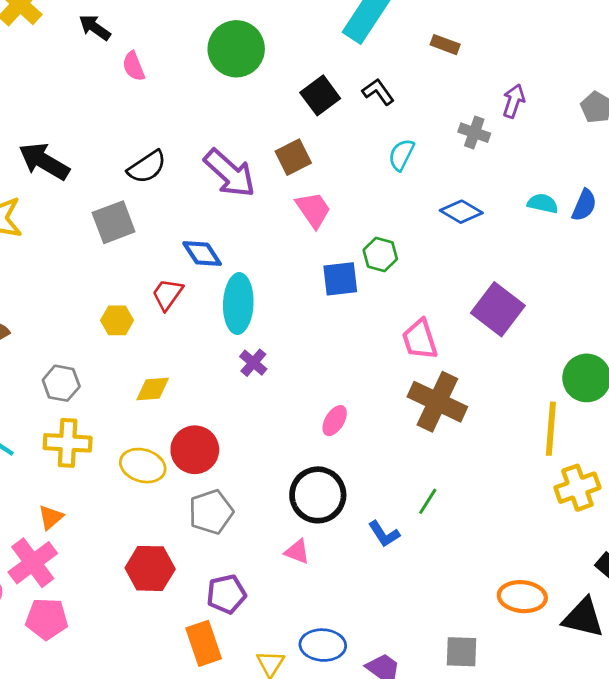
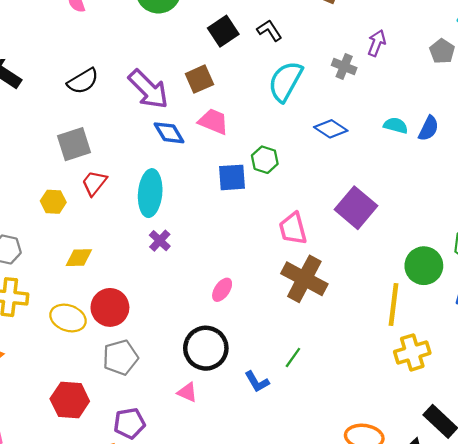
cyan semicircle: (401, 155) -> (285, 81), size x1.6
pink trapezoid: (313, 210) -> (213, 122), turned -36
gray square: (114, 222) -> (74, 144), moved
blue diamond: (202, 254) -> (169, 133), moved

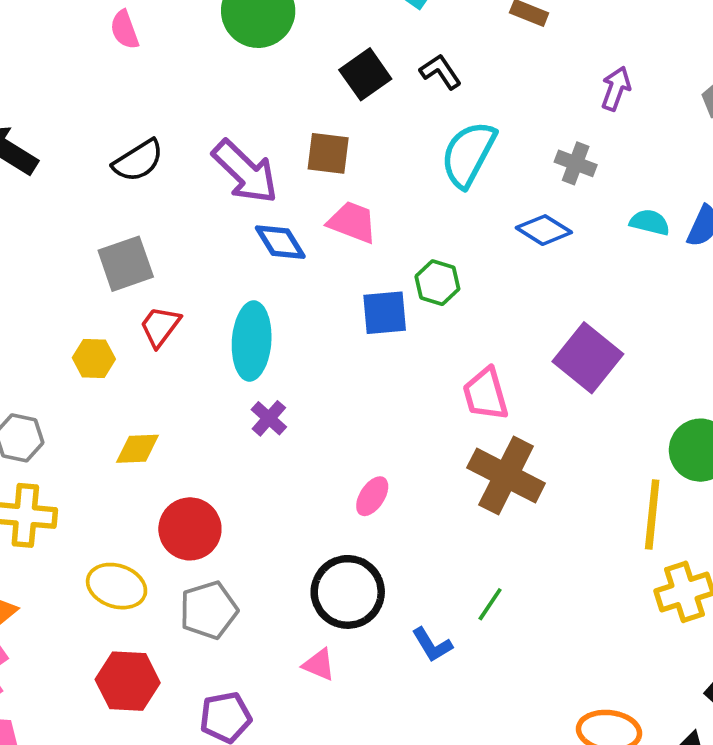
gray cross: (344, 67) -> (576, 163), moved
brown square: (199, 79) -> (328, 153), turned 32
yellow ellipse: (68, 318) -> (117, 586), moved

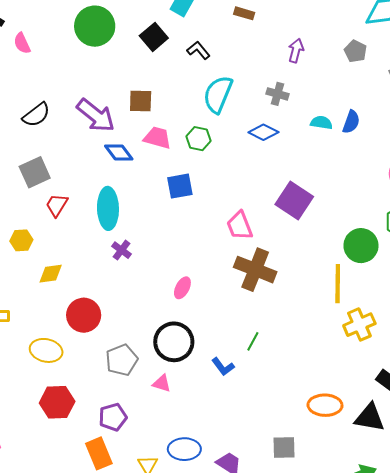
black square: (365, 74) -> (154, 37), moved
green hexagon: (437, 283) -> (198, 139), moved
yellow hexagon: (94, 358) -> (21, 240), moved
gray pentagon: (209, 610) -> (122, 360), moved

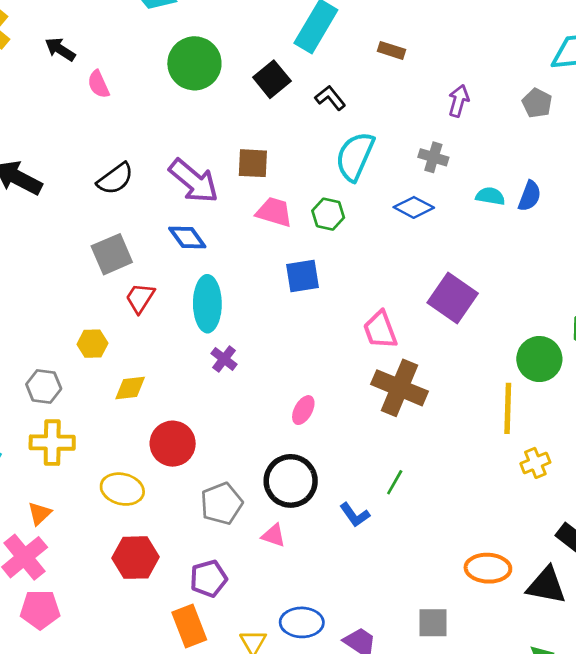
blue diamond: (119, 152) -> (187, 237), moved
yellow cross: (359, 325) -> (535, 463), size x0.7

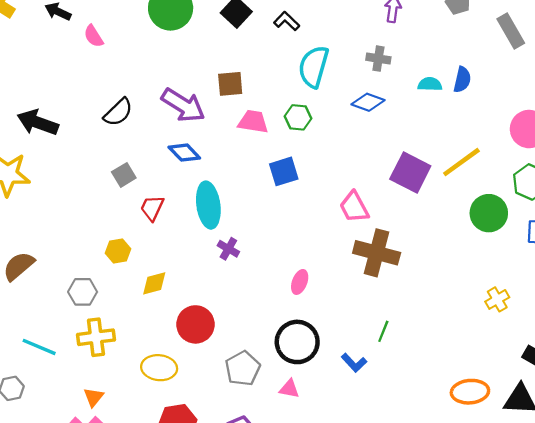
gray square: (112, 254) -> (124, 175), size x0.7
yellow line: (508, 408) -> (461, 162), moved, turned 60

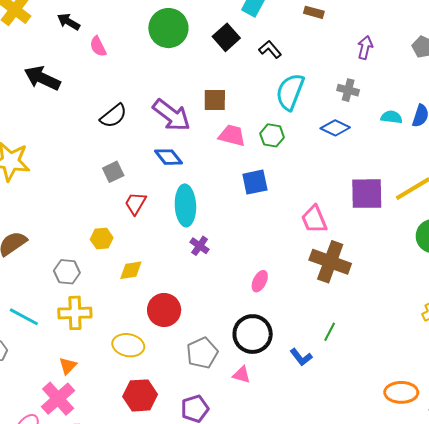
black arrow: (38, 122) -> (42, 78), moved
purple square: (410, 173) -> (367, 194), turned -33

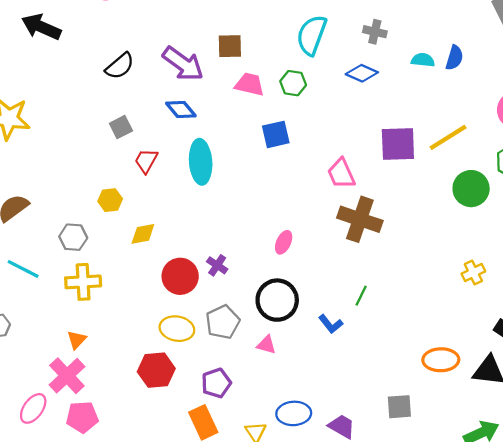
purple cross: (200, 246) -> (217, 265), moved
cyan line: (24, 317) -> (23, 269), moved
yellow ellipse: (128, 345) -> (177, 329), moved

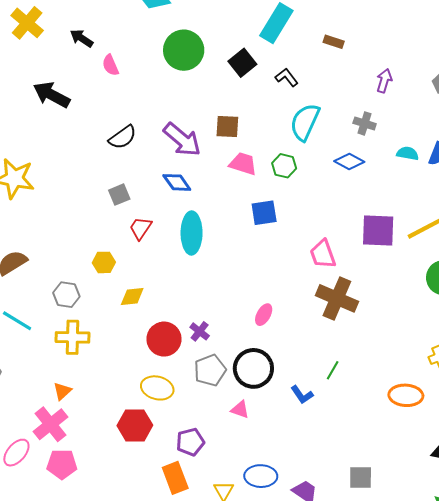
gray pentagon: (223, 322) -> (210, 370), moved
orange ellipse: (441, 360) -> (406, 395), moved

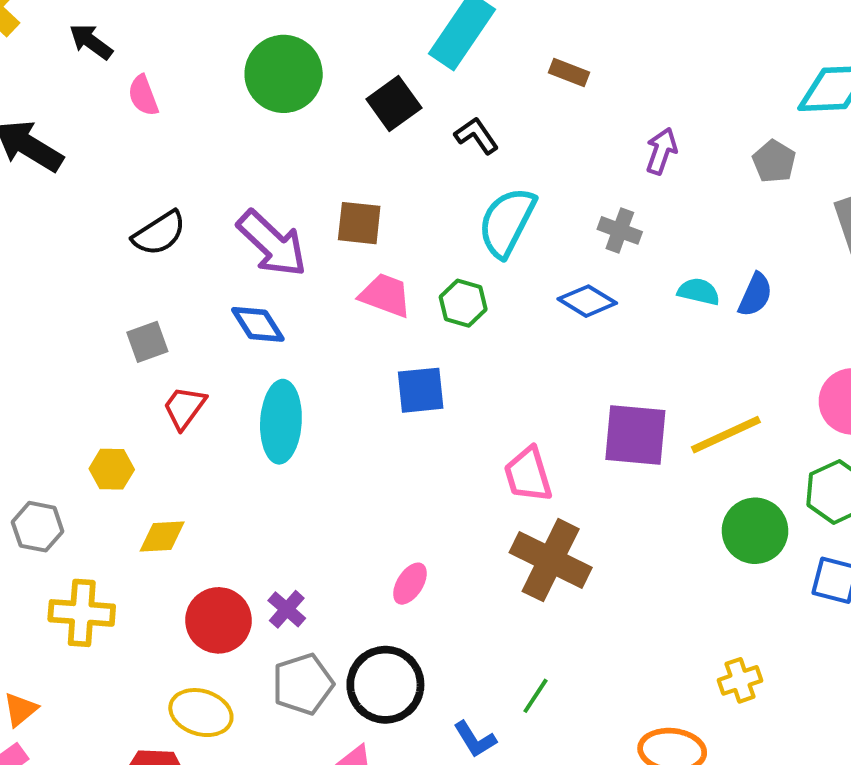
yellow cross: (72, 337) -> (82, 613), moved

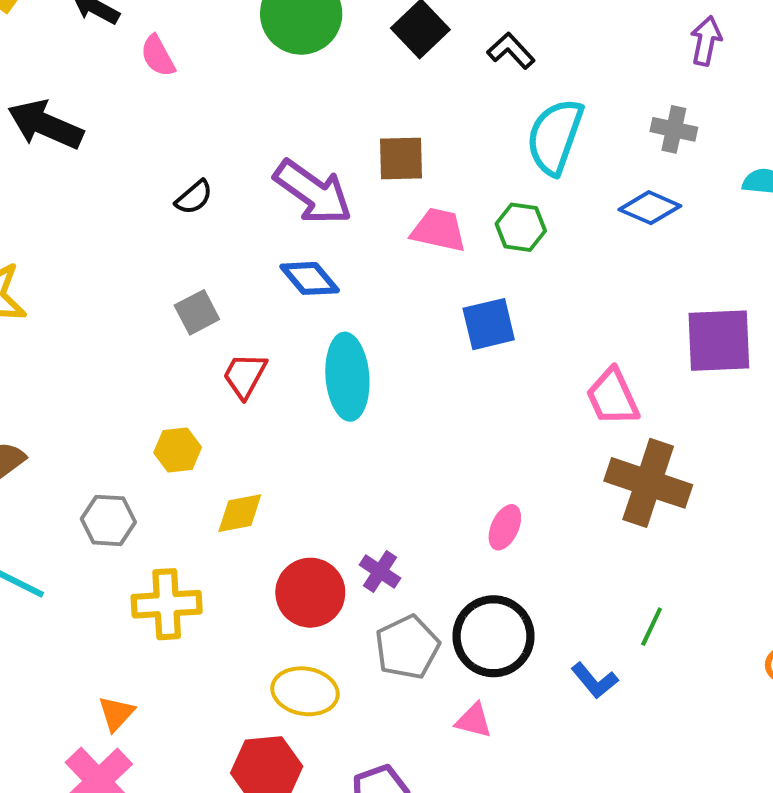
black semicircle: (159, 233) -> (194, 197), size x0.7

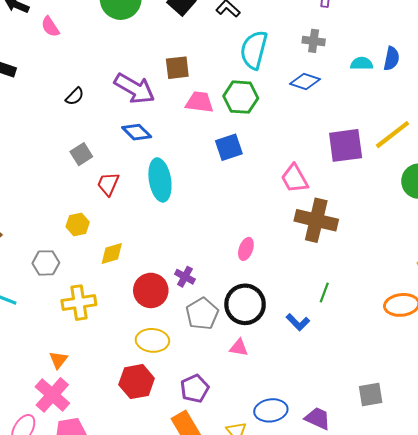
green hexagon: (521, 227) -> (241, 97), size x1.4

